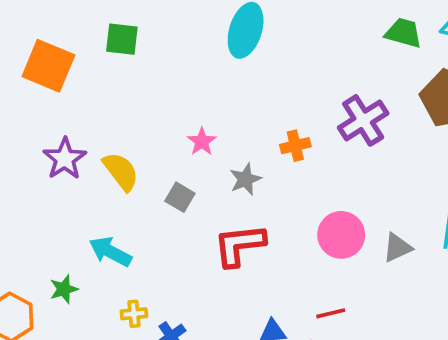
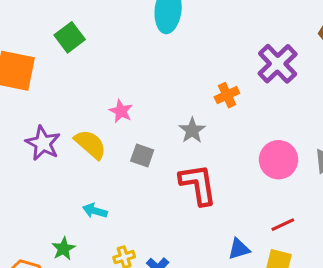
green square: (122, 39) -> (70, 37), turned -32
pink star: (202, 142) -> (121, 111), moved
red L-shape: (239, 245) -> (198, 184), turned 99
cyan arrow: (110, 252) -> (95, 211), size x0.7

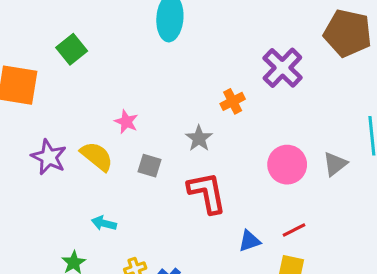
blue triangle: (239, 249) -> (249, 241), moved

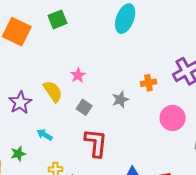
purple star: (49, 157) -> (20, 103), moved
pink circle: (287, 165) -> (173, 118), moved
red L-shape: (207, 193) -> (96, 143), moved

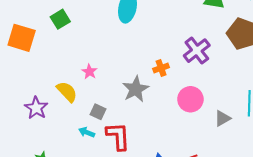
gray star: (120, 100) -> (136, 89), size x1.5
gray square: (84, 107) -> (98, 112), moved
cyan arrow: (45, 135) -> (87, 132), moved

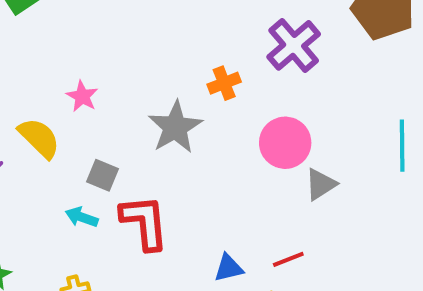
gray triangle: (222, 118) -> (321, 184), moved

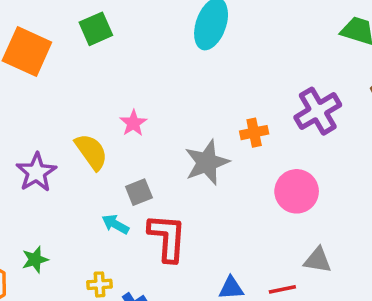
gray square: (102, 175) -> (139, 192), turned 36
gray triangle: (321, 184) -> (318, 260), moved, turned 32

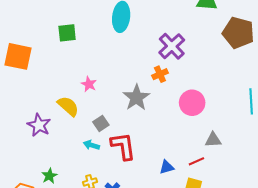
green square: (96, 29) -> (67, 33), moved, turned 30
purple cross: (318, 111) -> (172, 46), moved

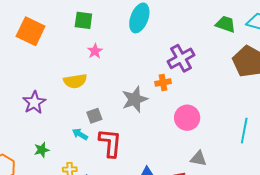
pink star: (89, 84) -> (95, 51), moved
yellow semicircle: (68, 106) -> (75, 81), moved, turned 115
green star: (49, 176) -> (42, 150), moved

